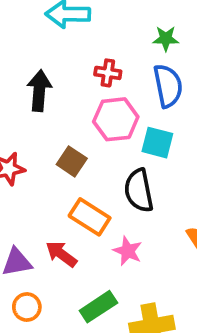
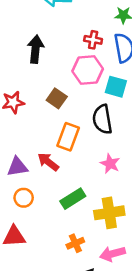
red cross: (108, 73) -> (93, 40), moved
orange rectangle: (90, 217) -> (68, 137), turned 76
pink star: (128, 251) -> (110, 164), moved

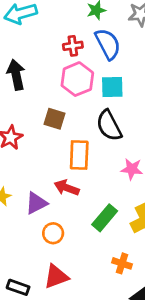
orange cross: (75, 243) -> (122, 263), turned -30

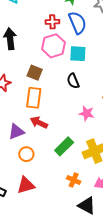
black semicircle: (109, 126) -> (73, 81), size x0.7
orange rectangle: (79, 155) -> (34, 98), moved

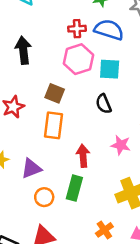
blue semicircle: (77, 23) -> (109, 30), turned -50
red arrow: (39, 123) -> (83, 156), moved, turned 60
green rectangle: (64, 146) -> (74, 188), moved, turned -30
orange cross: (74, 180) -> (104, 230), turned 32

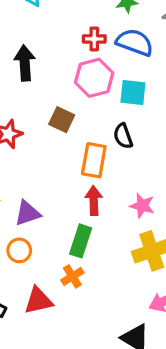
orange rectangle: (54, 125) -> (94, 160), moved
pink star: (121, 145) -> (142, 206), moved
orange circle: (44, 197) -> (19, 250), moved
orange cross: (104, 230) -> (72, 276), moved

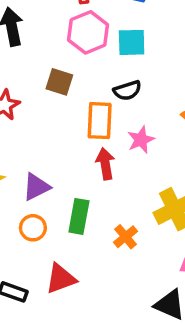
black semicircle: (123, 136) -> (127, 91), turned -80
pink star: (142, 206) -> (141, 140), moved, turned -30
green rectangle: (81, 241) -> (79, 216), moved
orange cross: (72, 276) -> (126, 237), moved

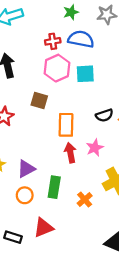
black semicircle: (127, 91) -> (104, 115), moved
pink star: (141, 140) -> (95, 148), moved

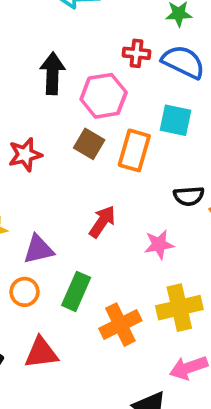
pink hexagon: (57, 68) -> (104, 96), moved
orange rectangle: (66, 125) -> (134, 150), moved
red arrow: (70, 153) -> (102, 222), moved, turned 30
orange cross: (85, 200) -> (120, 325), size x1.5

